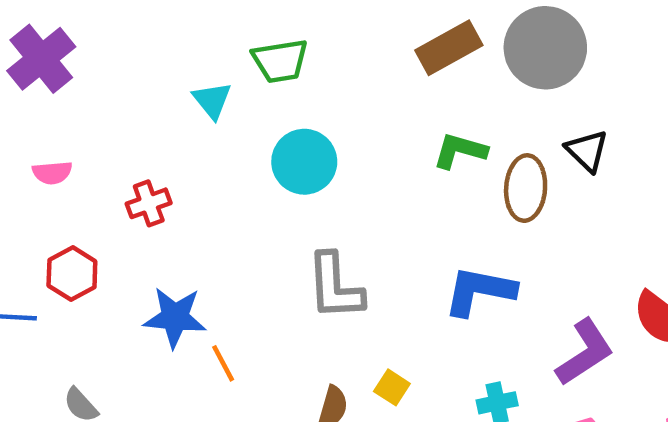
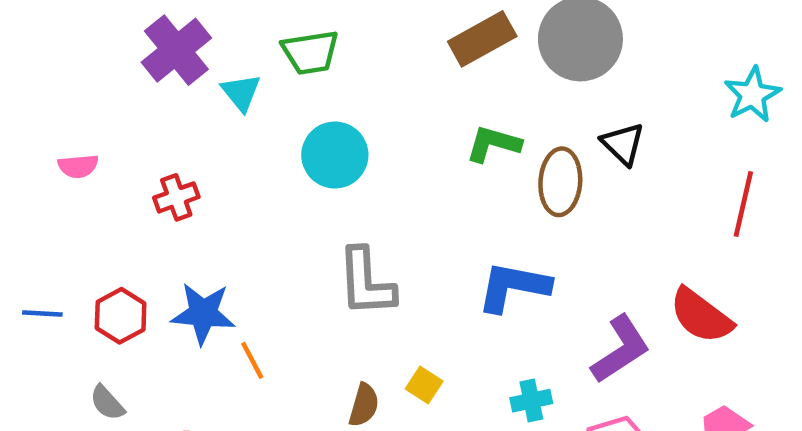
purple cross: (41, 59) -> (176, 50), moved
red hexagon: (72, 273) -> (121, 316), moved

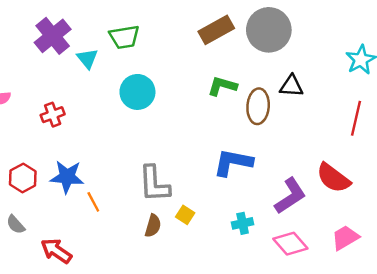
black triangle: (623, 144) -> (292, 86), turned -40
gray L-shape: (366, 282) -> (154, 184), moved

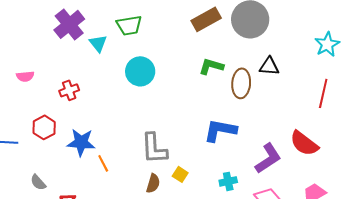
red hexagon: (23, 178) -> (44, 127), moved

